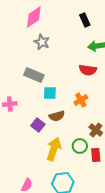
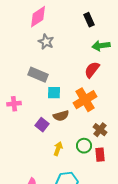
red semicircle: (88, 70) -> (92, 70), turned 120
orange cross: (81, 100) -> (85, 100), size x1.6
yellow arrow: (54, 149) -> (58, 149), size x0.6

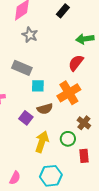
black rectangle: (89, 20) -> (63, 11), moved, turned 64
yellow arrow: (58, 149) -> (42, 142), size x1.5
red rectangle: (100, 155) -> (84, 156), moved

